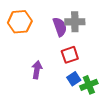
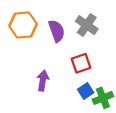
gray cross: (75, 22) -> (87, 25), turned 36
purple semicircle: (60, 27) -> (57, 31), moved

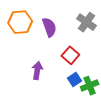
gray cross: (87, 25) -> (87, 22), moved
red square: (81, 63) -> (70, 55), turned -30

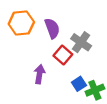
gray cross: (87, 22) -> (81, 42), moved
red square: (70, 55) -> (63, 55), moved

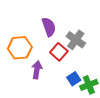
orange hexagon: (21, 23) -> (20, 48), moved

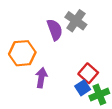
gray cross: (76, 40) -> (76, 21), moved
red square: (59, 52) -> (88, 73), moved

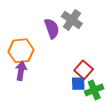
purple arrow: (41, 78) -> (21, 71), moved
blue square: (83, 88) -> (78, 84), turned 32

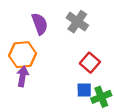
purple semicircle: (52, 28) -> (40, 24), moved
red square: (84, 70) -> (90, 63), moved

